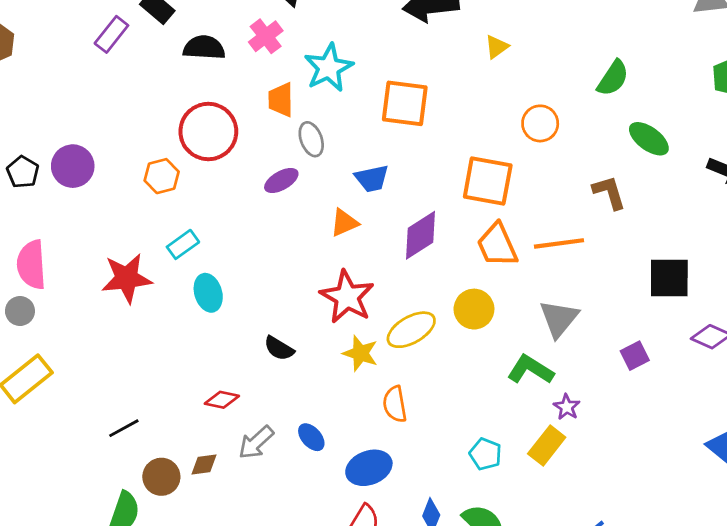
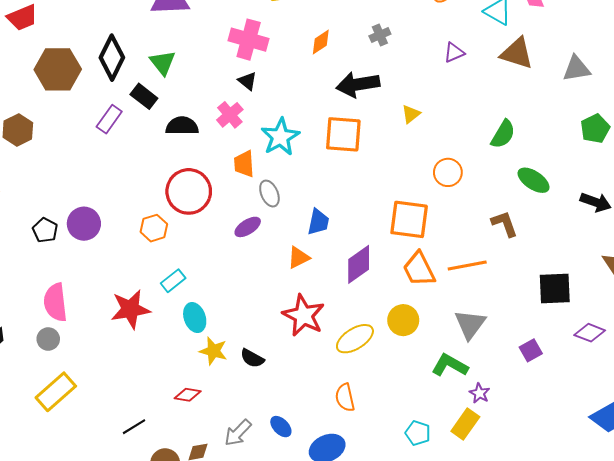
orange square: (405, 103) -> (343, 134), moved
blue trapezoid: (372, 178) -> (318, 222), turned -64
yellow star: (360, 353) -> (213, 351), moved
red diamond: (222, 400) -> (188, 395), moved

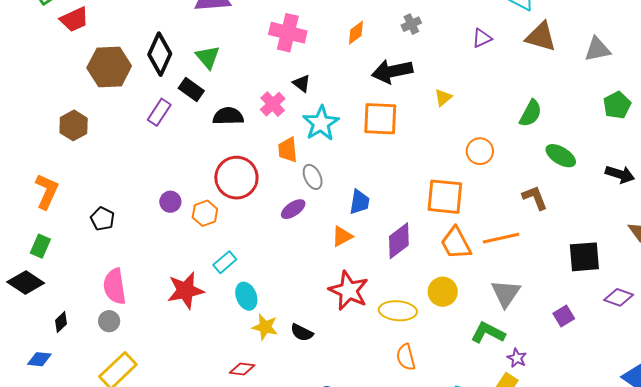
black triangle: (247, 81) -> (302, 83), moved
purple circle: (84, 224) -> (170, 202), moved, size x0.7
yellow ellipse: (355, 339) -> (398, 311), turned 39
orange semicircle: (345, 398) -> (406, 357), moved

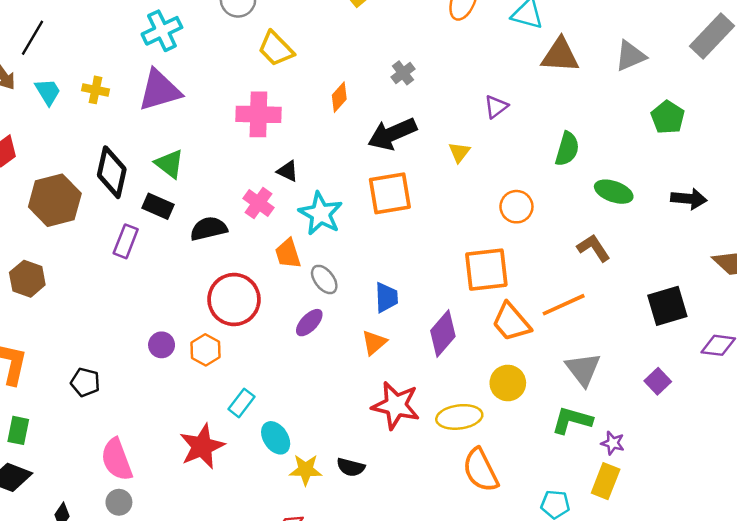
purple triangle: (482, 38) -> (496, 107), moved
orange semicircle: (406, 357) -> (481, 470), size x1.4

